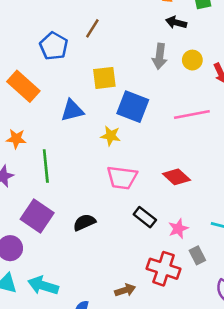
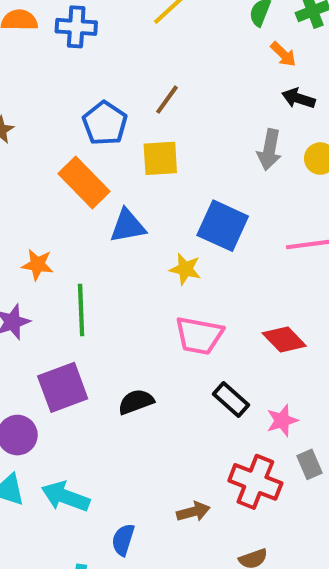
yellow square: (104, 78) -> (160, 158), moved
orange rectangle: (23, 86) -> (84, 182), moved
purple square: (37, 216) -> (63, 387), turned 32

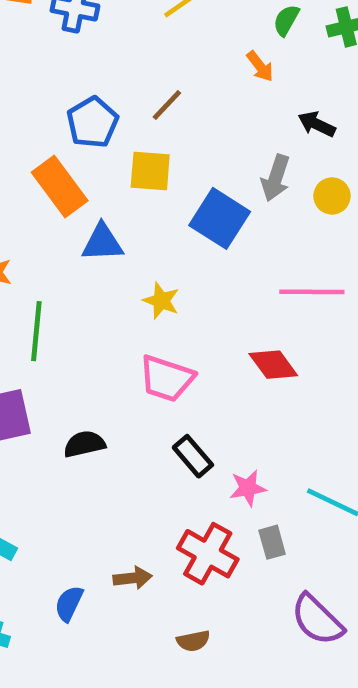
orange arrow: (283, 54) -> (260, 66), moved
blue square: (223, 226) -> (220, 218), moved
red diamond: (284, 339) -> (273, 365), moved
blue semicircle: (123, 540) -> (69, 604), moved

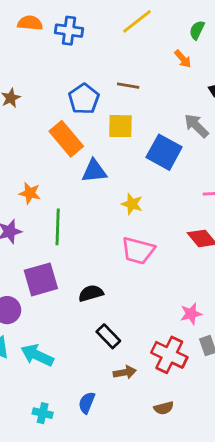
brown line: (167, 105) -> (128, 86), turned 60
gray arrow: (276, 178) -> (196, 126), turned 120
black rectangle: (193, 456) -> (108, 336), moved
blue semicircle: (69, 604) -> (87, 403), moved

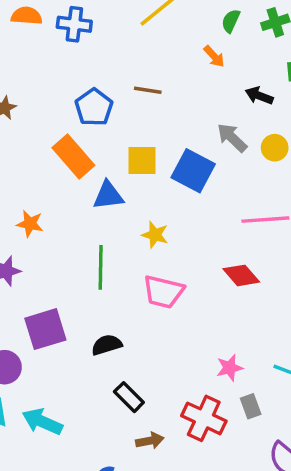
yellow square: (120, 126) -> (142, 160), moved
green line: (58, 227) -> (101, 267), moved

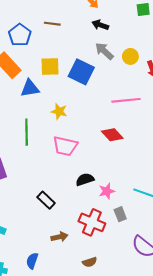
black arrow: (259, 96) -> (100, 25), moved
black semicircle: (107, 345) -> (85, 180), moved
black rectangle: (129, 397) -> (46, 200), moved

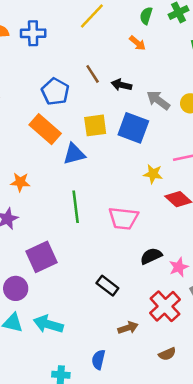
brown line: (52, 24) -> (93, 74), turned 56
black arrow: (100, 25) -> (121, 85), moved
yellow star: (59, 111) -> (153, 174), moved
red cross: (92, 222) -> (165, 306), turned 30

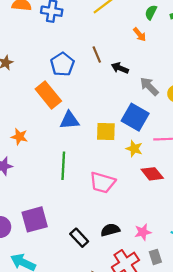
yellow square: (95, 125) -> (106, 131), moved
blue square: (133, 128) -> (135, 117), moved
black semicircle: (151, 256) -> (110, 230), moved
purple square: (42, 257) -> (35, 219), moved

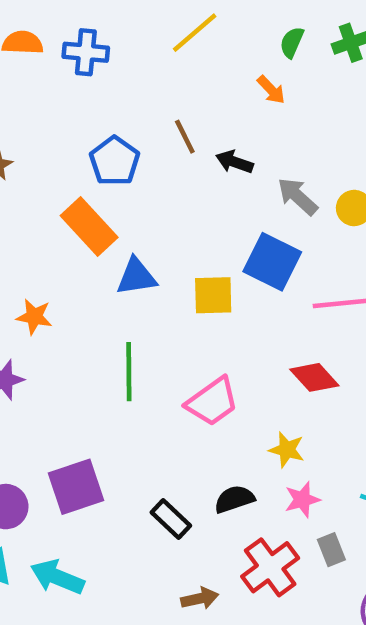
yellow star: (134, 149) -> (287, 450), moved
pink trapezoid: (102, 183) -> (212, 402), turned -48

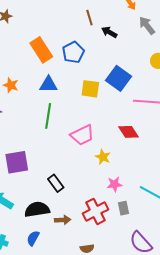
blue pentagon: (115, 161) -> (73, 52), moved
gray arrow: (298, 196) -> (147, 25), moved
blue triangle: (136, 277) -> (48, 85), moved
yellow star: (287, 450) -> (103, 157), moved
black semicircle: (234, 499) -> (37, 209), moved, size x1.4

